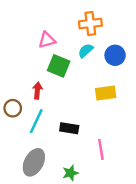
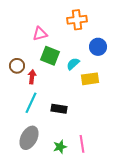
cyan semicircle: (86, 51) -> (73, 64), moved
brown circle: (13, 108) -> (17, 66), moved
pink line: (101, 149) -> (82, 144), moved

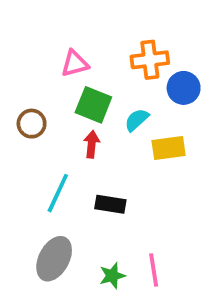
orange cross: (77, 20) -> (150, 60), moved
red arrow: (32, 77) -> (92, 144), moved

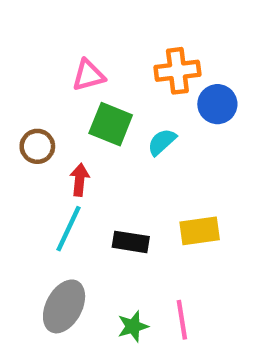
red arrow: (92, 144) -> (80, 180), moved
yellow rectangle: (169, 148) -> (200, 231), moved

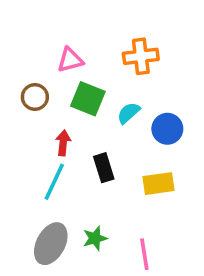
blue circle: (217, 104) -> (167, 129), moved
brown circle: (37, 146) -> (35, 97), moved
black rectangle: (131, 242) -> (104, 168), moved, turned 64
green star: (133, 326) -> (95, 238), moved

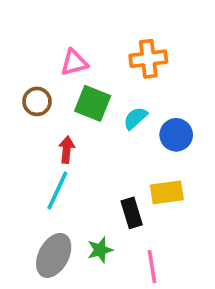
black rectangle: (104, 168) -> (132, 213), moved

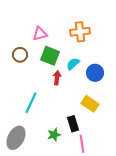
red arrow: (67, 150) -> (57, 78), moved
yellow rectangle: (167, 192) -> (90, 104), turned 42
black rectangle: (132, 213) -> (73, 124), moved
gray ellipse: (54, 255) -> (16, 138), moved

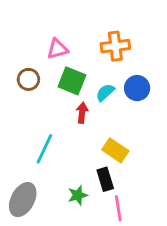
blue circle: (95, 73) -> (137, 88), moved
yellow rectangle: (90, 104) -> (115, 150), moved

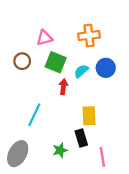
yellow rectangle: (115, 150) -> (89, 116), turned 54
pink line: (118, 208) -> (102, 157), moved

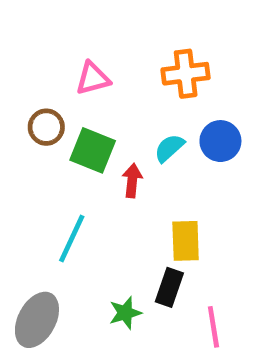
green square: (56, 62) -> (93, 150), moved
black rectangle: (81, 138) -> (169, 287), turned 36

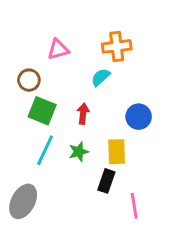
blue circle: (220, 141) -> (139, 117), moved
cyan semicircle: (169, 148) -> (101, 77), moved
green square: (93, 150) -> (42, 111), moved
green star: (125, 313) -> (79, 152), moved

